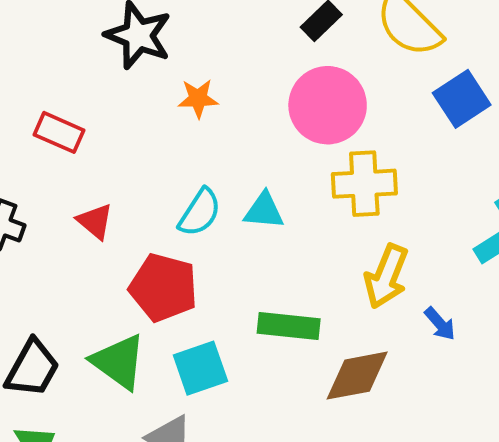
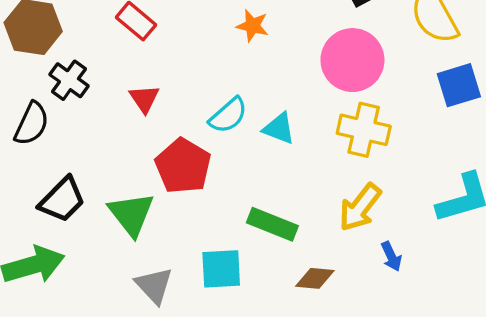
cyan square: (200, 368) -> (221, 269), moved
brown diamond: (357, 376) -> (315, 278), size x0.7

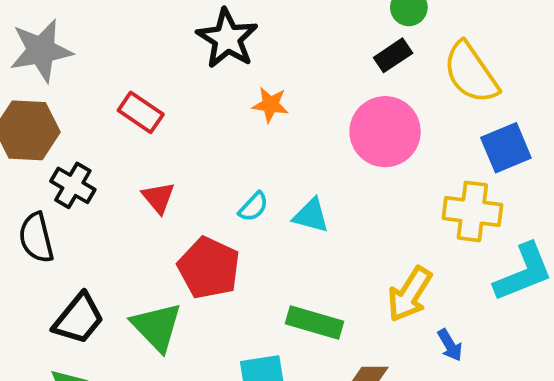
cyan semicircle: (228, 115) -> (253, 207), size x0.7
black semicircle: (32, 124) -> (36, 238), turned 147
yellow cross: (364, 130) -> (472, 211), moved

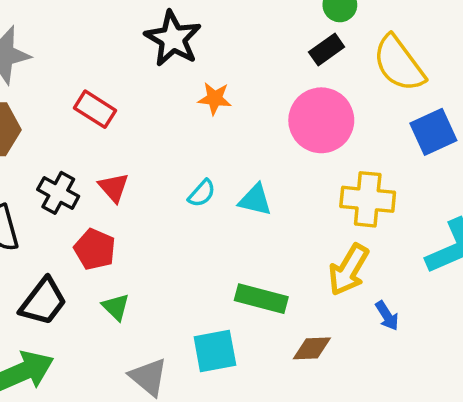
black cross: (73, 185) -> (58, 193), moved
yellow cross: (472, 211) -> (368, 199), moved
red pentagon: (209, 268) -> (95, 249), moved, size x0.7
green triangle: (157, 327) -> (116, 307), size x0.6

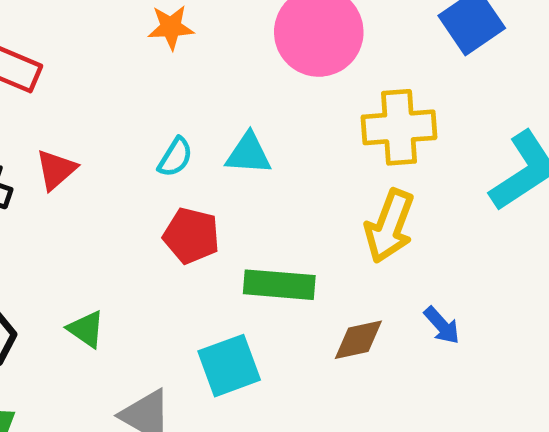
red triangle: (114, 188) -> (56, 170), turned 40
red pentagon: (95, 249) -> (191, 236), moved
blue arrow: (387, 316) -> (442, 325), moved

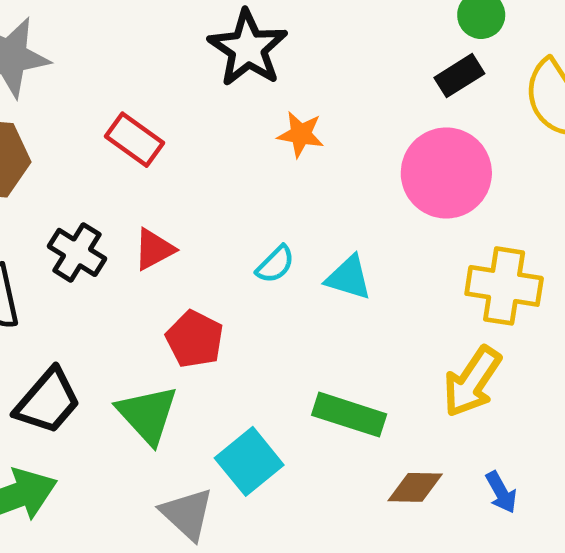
red pentagon: (191, 236) -> (195, 339), moved
green triangle: (86, 329) -> (147, 414), size x1.6
cyan square: (229, 366) -> (249, 461), moved, turned -32

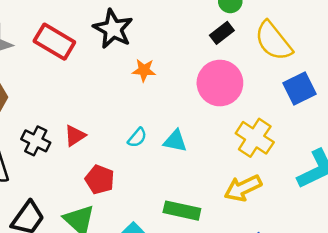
red rectangle: (134, 140) -> (54, 42), moved, size x1.4
yellow cross: (504, 286) -> (255, 138), turned 30
yellow arrow: (472, 382) -> (243, 188), turned 36

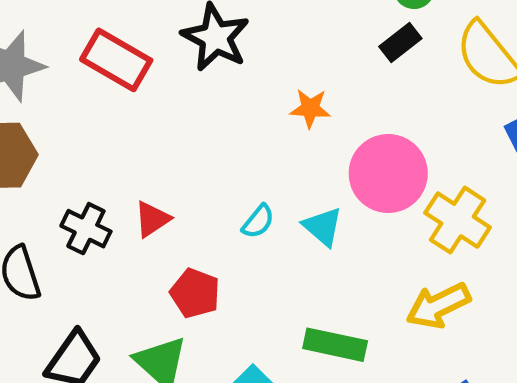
orange star: (144, 70) -> (310, 108), moved
pink circle: (220, 83) -> (388, 173), moved
cyan triangle: (175, 141) -> (323, 227), turned 30

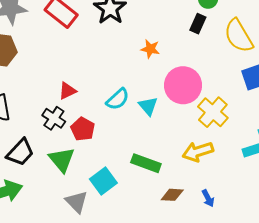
black rectangle: (400, 42) -> (198, 24), turned -36
cyan semicircle: (258, 221) -> (118, 99), size x1.4
black cross: (86, 229) -> (54, 118), moved

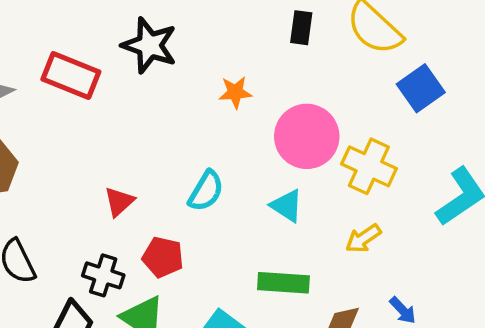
cyan triangle: (148, 106) -> (287, 206), moved
black cross: (54, 118) -> (103, 275), moved
yellow arrow: (198, 152) -> (363, 238), size x0.7

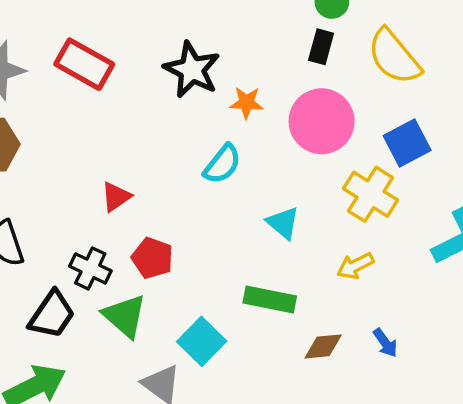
black star: (149, 45) -> (192, 70), moved
blue square: (421, 88) -> (407, 143), moved
pink circle: (307, 136) -> (322, 121), moved
cyan semicircle: (206, 191) -> (222, 164), moved

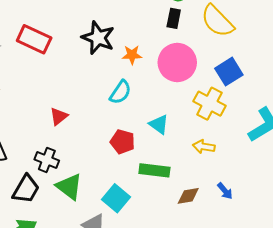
red pentagon: (152, 258) -> (122, 142), moved
yellow arrow: (355, 266) -> (204, 147), turned 40

